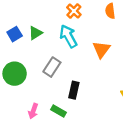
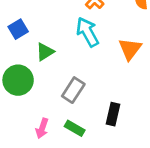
green triangle: (35, 33) -> (45, 52), moved
gray rectangle: (52, 67) -> (73, 90), moved
black rectangle: (74, 90) -> (113, 114), moved

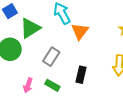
orange triangle: (130, 49) -> (80, 31), moved
green triangle: (45, 52) -> (30, 28), size x1.5

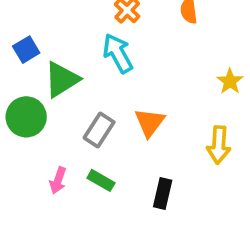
orange triangle: (80, 31) -> (150, 122), moved
black rectangle: (81, 75) -> (163, 194), moved

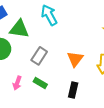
green triangle: (62, 79) -> (19, 29), turned 40
orange triangle: (150, 122) -> (75, 59), moved

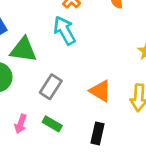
orange triangle: (75, 59) -> (100, 91), turned -36

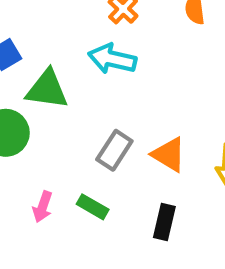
cyan arrow: (65, 30) -> (112, 59), turned -48
gray rectangle: (51, 87) -> (114, 150), moved

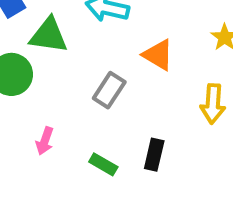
orange triangle: (169, 155) -> (158, 55), moved
green rectangle: (93, 207) -> (103, 164), moved

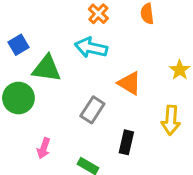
black rectangle: (154, 155) -> (126, 142), moved

